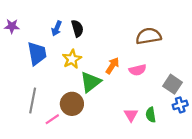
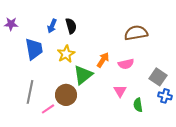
blue cross: (180, 105) -> (165, 96), turned 32
pink triangle: (131, 115) -> (120, 91), moved

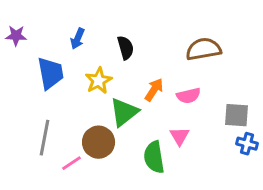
black semicircle: (71, 26) -> (126, 48), moved
gray square: (158, 77) -> (236, 115), turned -30
green semicircle: (138, 105) -> (154, 157), moved, size x1.5

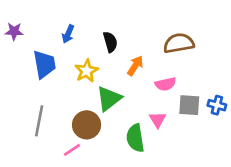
orange arrow: (154, 90) -> (135, 66), moved
gray square: (236, 115) -> (189, 105), moved
blue cross: (247, 144) -> (217, 105), moved
pink line: (72, 163) -> (72, 150), moved

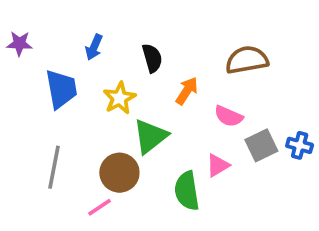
pink semicircle: (166, 84) -> (229, 116), turned 36
gray square: (189, 105) -> (261, 145), turned -30
pink triangle: (158, 120) -> (218, 165), turned 30

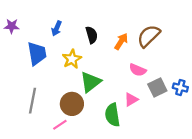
brown semicircle: (247, 60) -> (149, 36), turned -35
orange arrow: (187, 91) -> (121, 41), moved

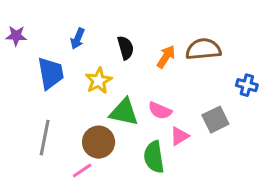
brown semicircle: (149, 36) -> (203, 49), turned 40
pink semicircle: (138, 70) -> (160, 111), moved
green triangle: (91, 82) -> (124, 112), turned 50
blue cross: (180, 87) -> (247, 85), moved

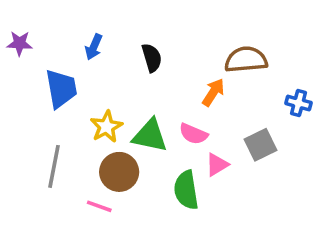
orange arrow: (166, 57) -> (213, 92), moved
yellow star: (99, 81) -> (106, 127), moved
pink line: (82, 171) -> (99, 206), turned 54

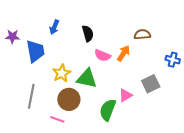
purple star: (20, 43) -> (12, 37), moved
brown semicircle: (246, 60) -> (142, 34), size x0.7
pink semicircle: (193, 134) -> (102, 55), moved
green semicircle: (186, 190) -> (108, 110), turned 30

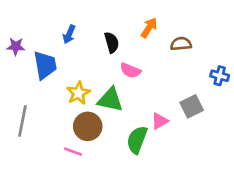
orange arrow: (123, 53) -> (149, 28), moved
gray line: (31, 96) -> (22, 121), moved

